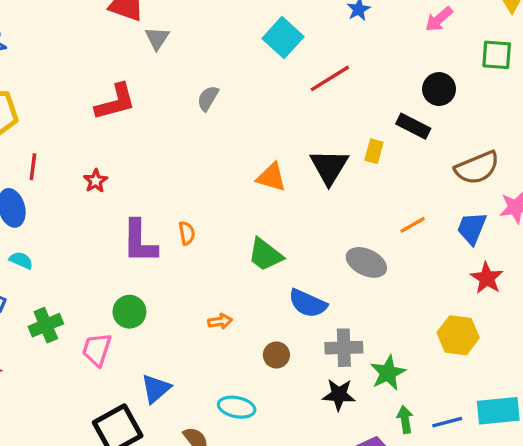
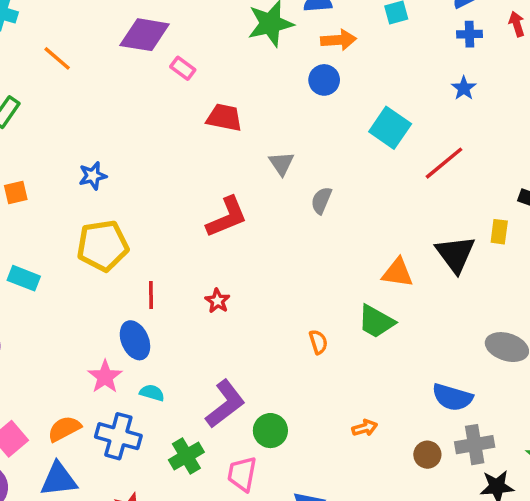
gray triangle: (157, 38) -> (281, 163), moved
purple L-shape: (140, 242) -> (225, 404), moved, turned -120
green trapezoid: (265, 255) -> (376, 321), moved
gray cross: (344, 348) -> (475, 445), moved

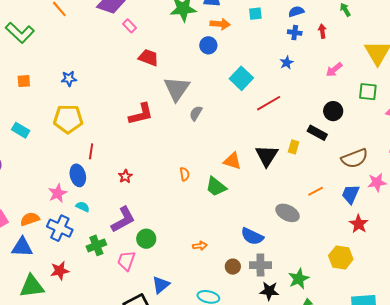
gray triangle: (281, 163) -> (177, 89), size x1.8
red star: (217, 301) -> (125, 176), moved
orange semicircle: (318, 342) -> (185, 174), moved

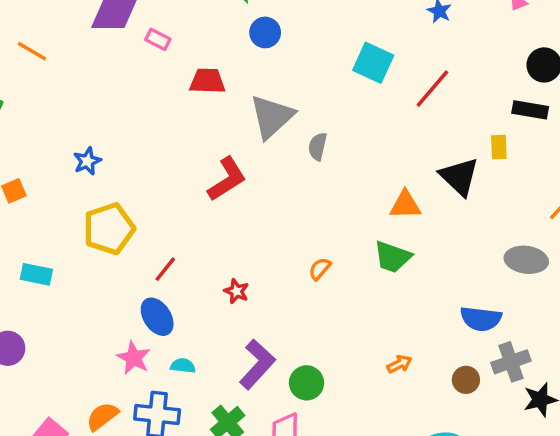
blue circle: (208, 45) -> (265, 32), moved
gray triangle: (177, 89) -> (272, 117), turned 32
red line: (91, 151) -> (165, 269), turned 49
orange semicircle: (185, 174) -> (320, 269), moved, turned -112

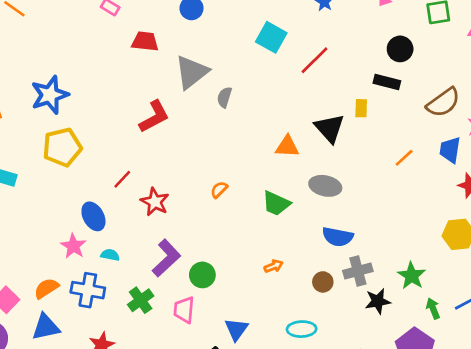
blue star: (87, 161) -> (50, 95), size x1.8
green trapezoid: (392, 257) -> (276, 203), moved
gray ellipse: (526, 260) -> (325, 186), moved
red line: (165, 269) -> (122, 179), moved
red star: (236, 291) -> (155, 202), size x1.5

